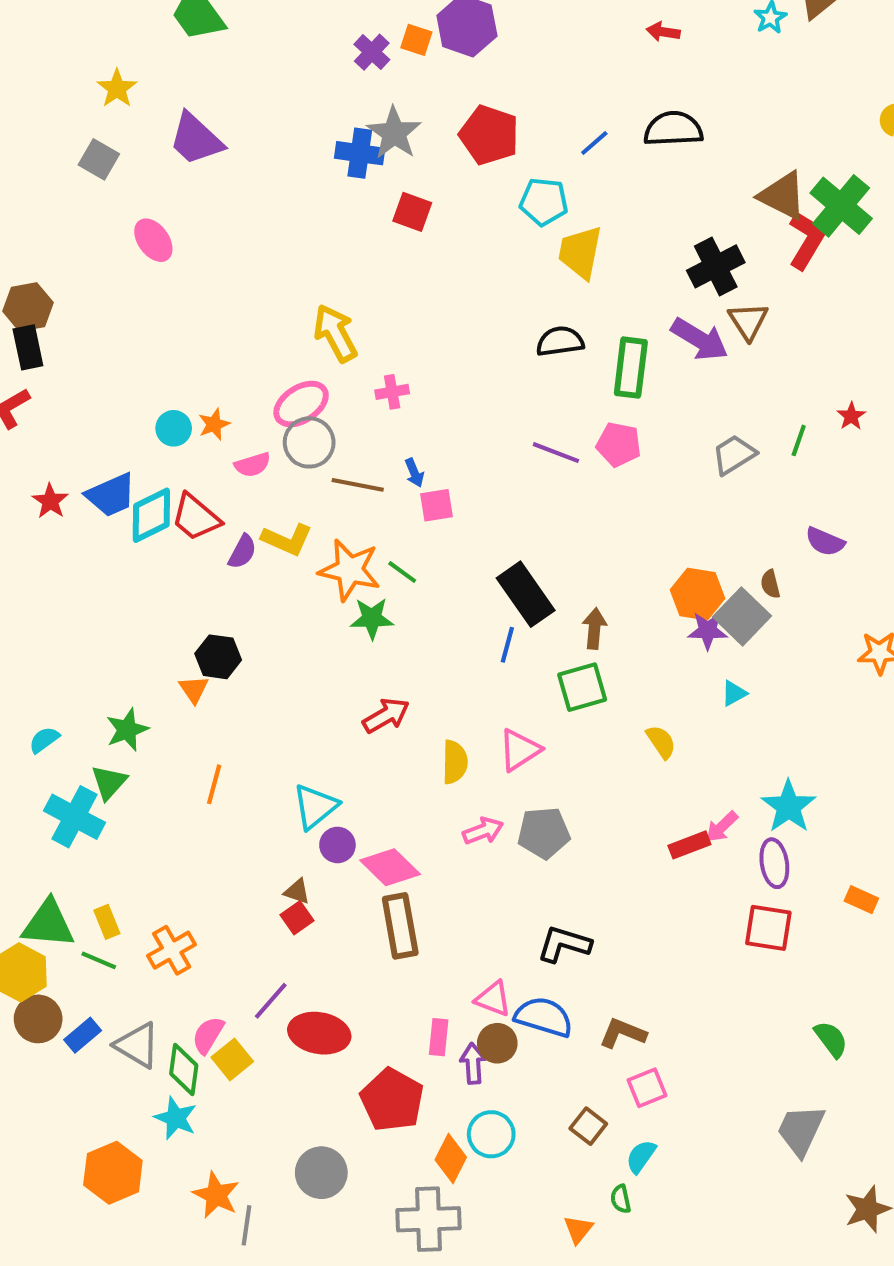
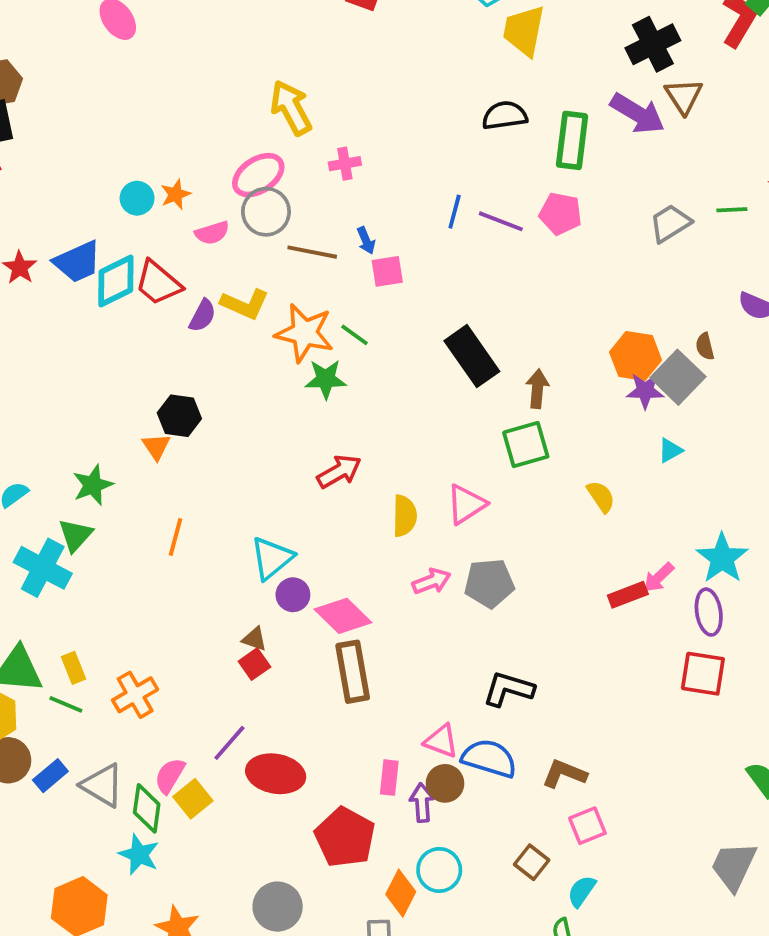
green line: (799, 440) -> (732, 210), turned 68
blue line: (507, 645) -> (455, 212), moved

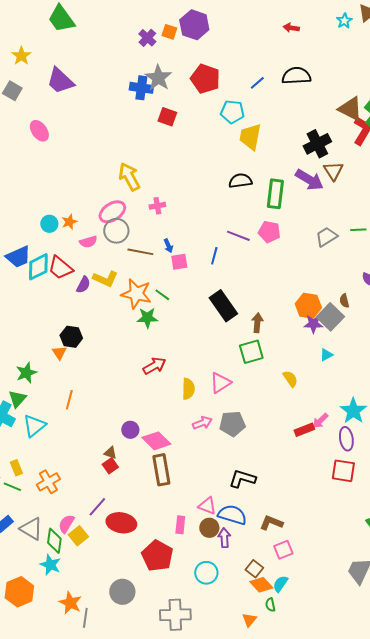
blue line: (455, 212) -> (214, 256), moved
cyan triangle: (272, 558) -> (34, 426), moved
purple arrow: (422, 803) -> (224, 538), moved
orange diamond: (401, 893) -> (261, 585), moved, turned -70

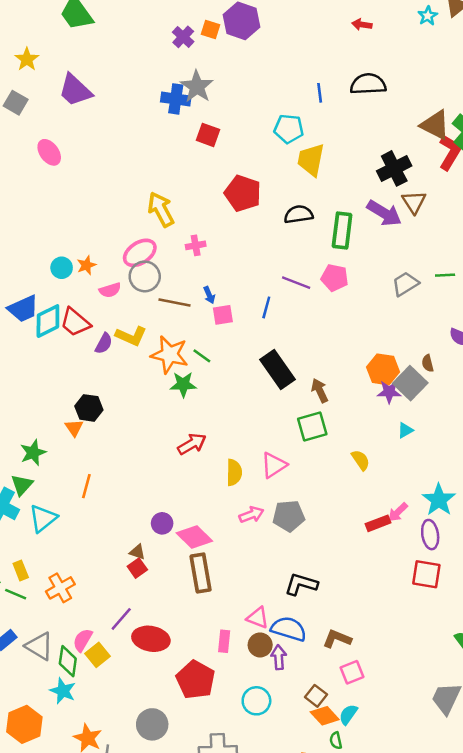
red pentagon: (205, 79) -> (243, 193), moved
blue line: (257, 83) -> (320, 93), turned -56
brown arrow: (257, 323) -> (320, 391), turned -30

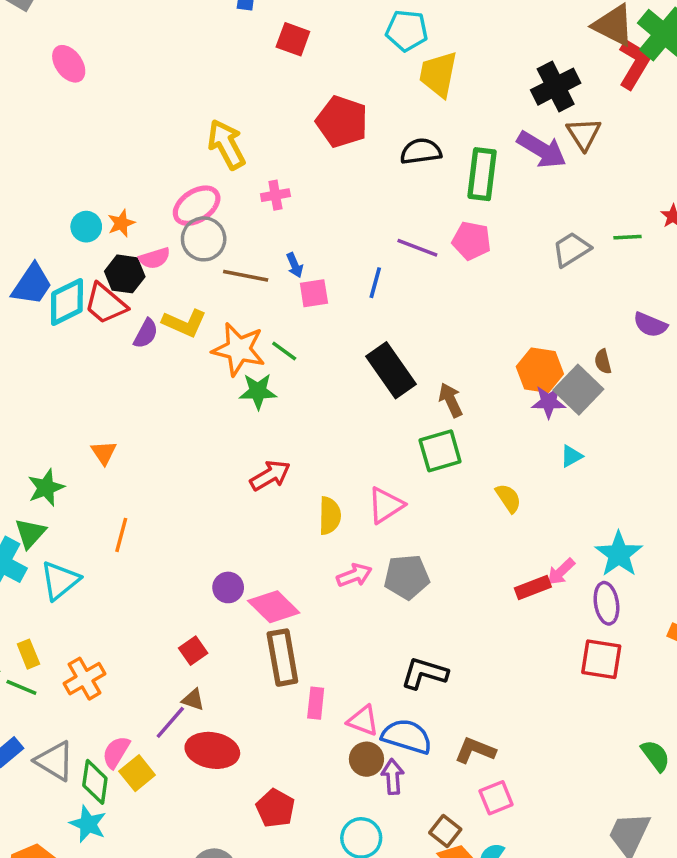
blue trapezoid: (23, 309) -> (32, 284), turned -32
black hexagon: (89, 408) -> (125, 274), moved
brown triangle: (137, 552) -> (193, 700), moved
pink rectangle: (224, 641) -> (316, 703), moved
red pentagon: (196, 680) -> (275, 808), size x0.7

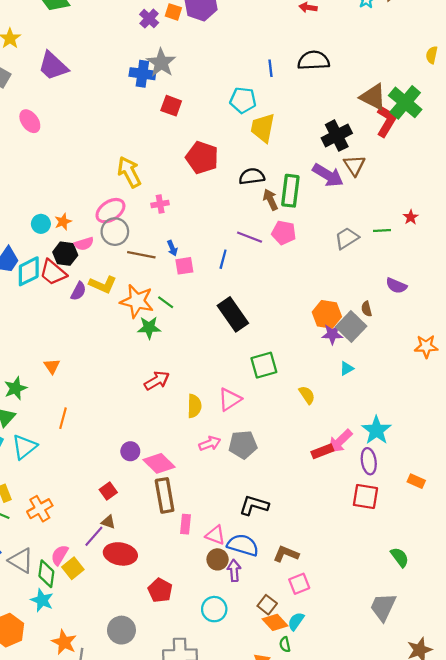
brown arrow: (451, 400) -> (271, 200), moved
pink arrow: (561, 572) -> (340, 441), size x1.4

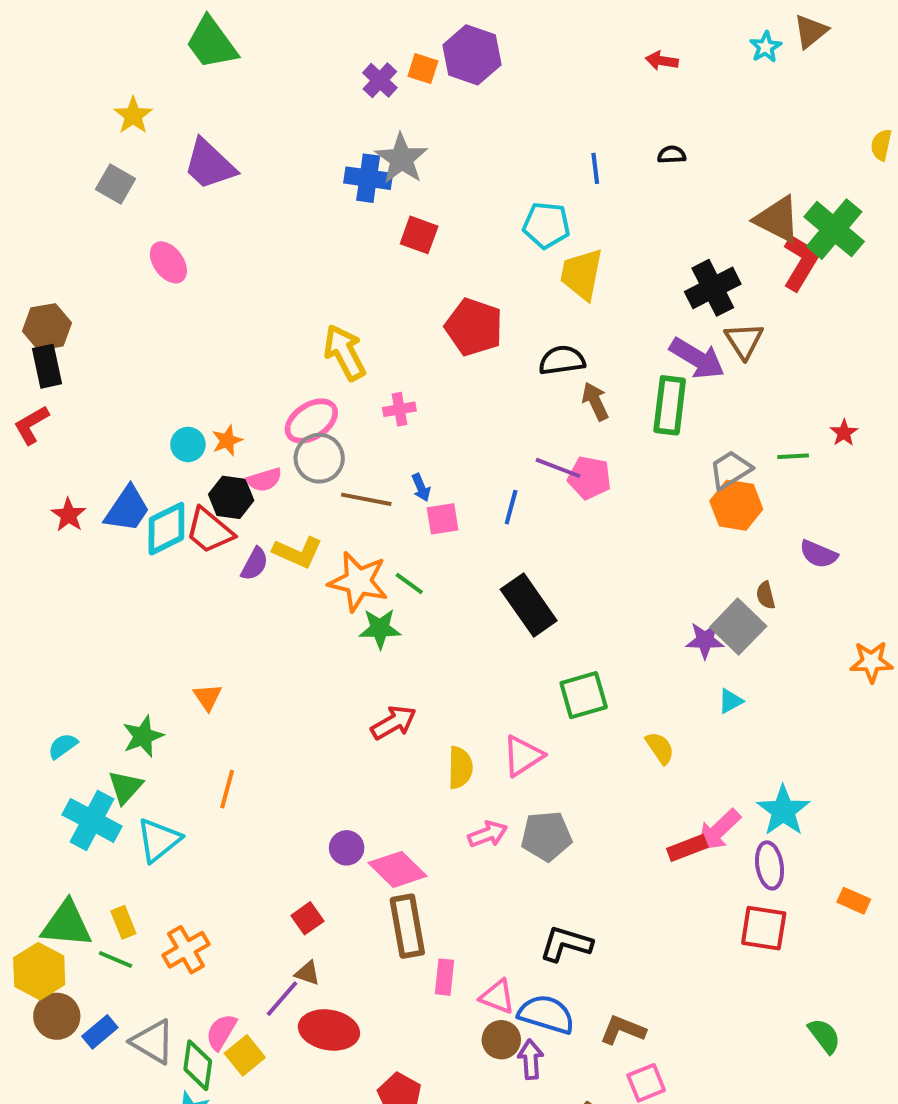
black semicircle: (314, 60) -> (672, 155), size x0.5
green rectangle: (290, 191) -> (670, 405), moved
pink pentagon: (284, 233) -> (589, 478), moved
orange hexagon: (327, 314) -> (736, 505), moved

